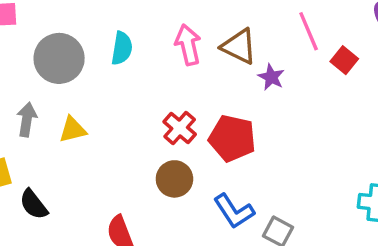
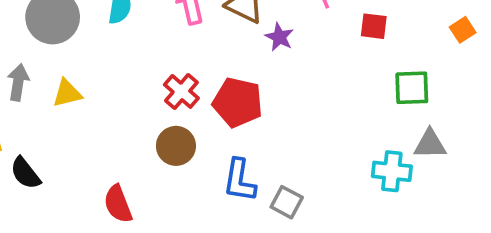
red square: (344, 60) -> (374, 26), moved, turned -32
blue L-shape: (234, 211) -> (239, 180), turned 42

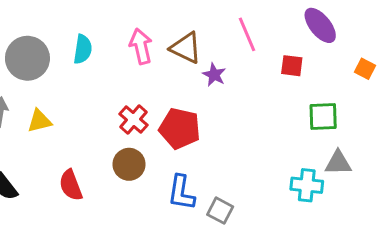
orange square: (463, 30) -> (365, 69), turned -30
red semicircle: (118, 204) -> (71, 185), moved

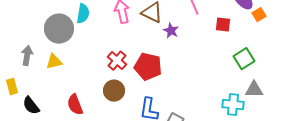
gray circle: (27, 58) -> (59, 29), moved
orange square: (365, 69) -> (259, 15), moved, turned 32
green square: (323, 116) -> (244, 59), turned -30

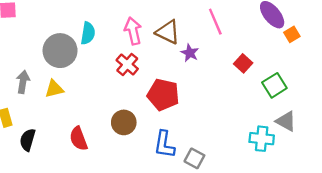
red square: (223, 25) -> (243, 63), moved, turned 35
red cross: (117, 61) -> (127, 64), moved
gray triangle: (254, 90) -> (286, 121), turned 30
black semicircle: (31, 106) -> (28, 140), turned 54

